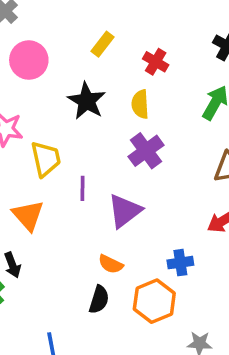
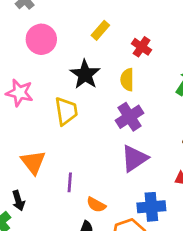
yellow trapezoid: (46, 159) -> (66, 111), moved
purple line: (82, 188) -> (70, 182), moved
purple triangle: (125, 211) -> (134, 158), moved
blue cross: (180, 263) -> (151, 207), size x1.4

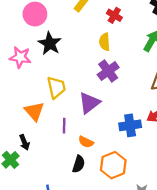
black star: (85, 74) -> (50, 44), moved
yellow trapezoid: (66, 111) -> (56, 87), moved
purple triangle: (134, 158) -> (89, 103), moved
blue cross: (151, 207) -> (130, 125), moved

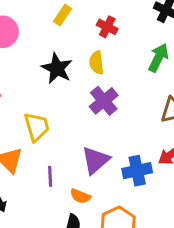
black star: (50, 44) -> (57, 68), moved
purple triangle: (89, 103) -> (95, 160), moved

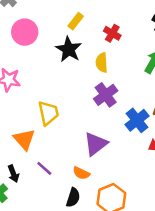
black star: (57, 68) -> (69, 49), moved
blue cross: (137, 171) -> (137, 120), moved, turned -30
purple line: (50, 176) -> (44, 168), moved, turned -49

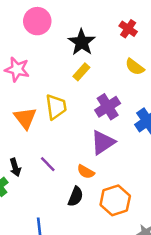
yellow rectangle: (76, 21) -> (81, 72), moved
yellow semicircle: (102, 63) -> (135, 67), moved, turned -54
purple cross: (106, 95) -> (108, 107), moved
orange triangle: (24, 139) -> (25, 118), moved

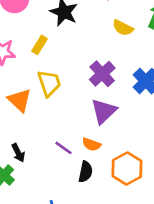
yellow rectangle: (81, 72) -> (39, 45), moved
purple line: (48, 164) -> (64, 148), moved

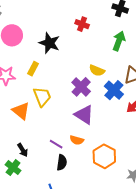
yellow semicircle: (123, 28) -> (97, 70), moved
purple triangle: (104, 111) -> (84, 115), turned -40
black semicircle: (86, 172) -> (62, 162), moved

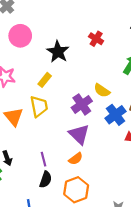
yellow rectangle: (33, 69) -> (45, 80), moved
orange semicircle: (77, 140) -> (76, 159), moved, turned -64
purple line: (56, 144) -> (44, 159), turned 32
orange hexagon: (104, 156) -> (76, 190), moved

